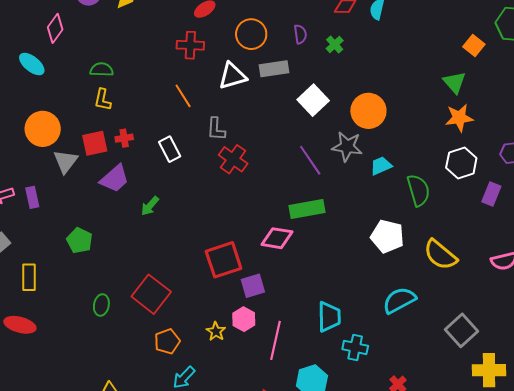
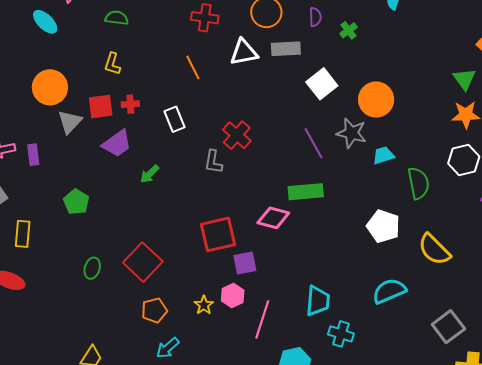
green semicircle: (102, 70) -> (117, 18), moved
gray L-shape: (216, 129) -> (213, 162), moved

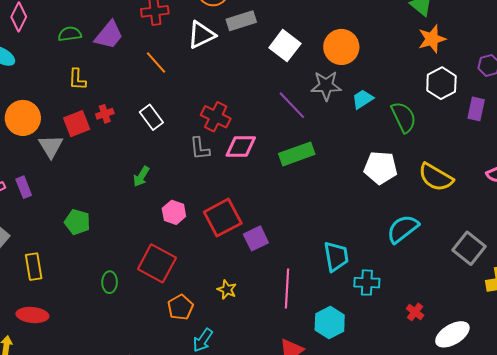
purple trapezoid: (117, 144) -> (109, 35), moved
pink diamond: (273, 218) -> (241, 146), moved
pink hexagon: (233, 295) -> (174, 212), moved

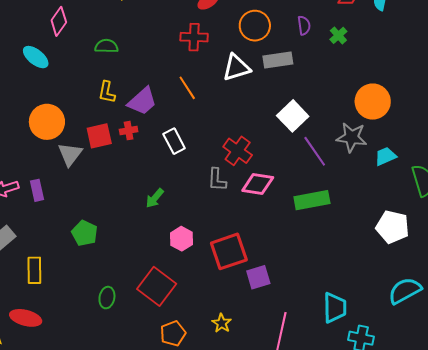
purple trapezoid: (109, 35) -> (142, 101), moved
white square: (285, 46) -> (293, 116), moved

